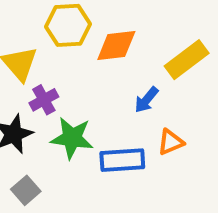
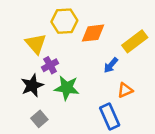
blue rectangle: (122, 160) -> (110, 116), moved, turned 70

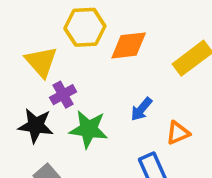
blue arrow: (111, 65) -> (141, 109), moved
black star: (32, 85) -> (36, 126), turned 30

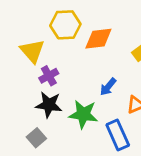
black star: (36, 126) -> (49, 105), moved
green star: (89, 129) -> (83, 114), moved

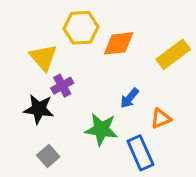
black star: (49, 105) -> (39, 109), moved

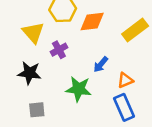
purple cross: (62, 86) -> (59, 50), moved
blue rectangle: (140, 153) -> (124, 107), moved
gray square: (48, 156) -> (37, 110), turned 35

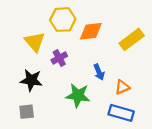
blue arrow: (101, 64) -> (99, 72), turned -63
blue rectangle: (124, 107) -> (121, 113), turned -50
gray square: (37, 110) -> (27, 112), moved

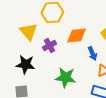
orange diamond: (91, 31) -> (76, 36), moved
blue arrow: (99, 72) -> (92, 54), moved

